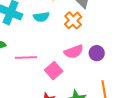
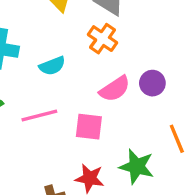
cyan semicircle: (41, 17) -> (52, 66), moved
pink square: (54, 71) -> (89, 127), turned -30

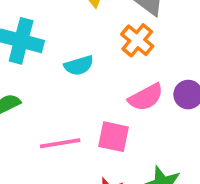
pink line: (39, 116) -> (60, 143), moved

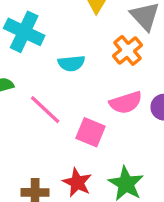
pink line: (60, 143) -> (45, 110), moved, turned 42

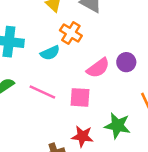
orange cross: (128, 50) -> (71, 33), moved

